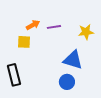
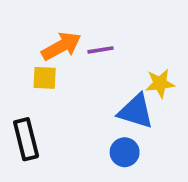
orange arrow: (33, 25) -> (61, 46), size x1.5
yellow star: (86, 32) -> (160, 83), moved

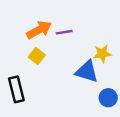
yellow square: (45, 78) -> (37, 56), moved, turned 35
blue circle: (125, 152) -> (108, 98), moved

